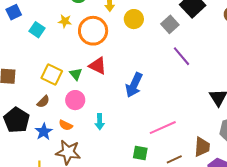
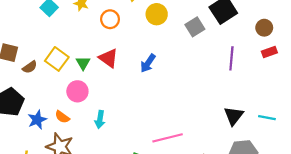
orange circle: (93, 31) -> (110, 19), size x0.6
purple line: (181, 56) -> (231, 58), moved, turned 35
blue arrow: (134, 85) -> (148, 63), moved, size x0.7
brown semicircle: (43, 102) -> (30, 67), moved

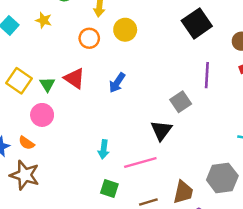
orange circle: (110, 19) -> (89, 38), moved
gray square: (195, 27) -> (181, 102), moved
black triangle: (234, 116) -> (161, 130), moved
cyan arrow: (100, 119) -> (104, 149), moved

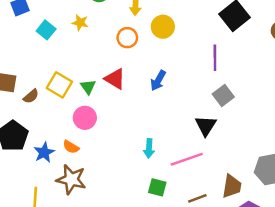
purple line: (207, 75) -> (215, 58), moved

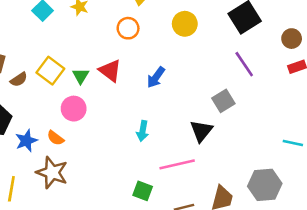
yellow circle: (163, 27) -> (185, 24), moved
purple line: (215, 58) -> (244, 64), moved, turned -40
cyan arrow: (149, 148) -> (143, 131), moved

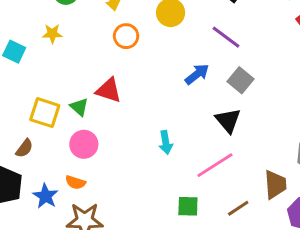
orange circle: (128, 28) -> (126, 36), moved
purple line: (244, 64) -> (226, 37), moved
blue arrow: (156, 77) -> (197, 74), moved, turned -145
brown semicircle: (19, 79) -> (24, 148), moved

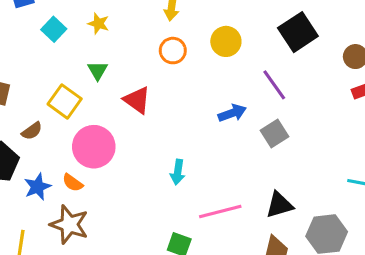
green triangle: (79, 107) -> (98, 70), moved
black triangle: (228, 120) -> (279, 205), moved, turned 36
pink circle: (84, 144) -> (94, 147), size x1.4

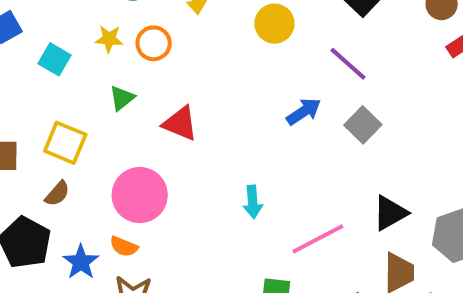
orange circle: (173, 51) -> (154, 43), moved
green triangle: (98, 70) -> (122, 98), turned 35
yellow square: (65, 101) -> (65, 143), moved

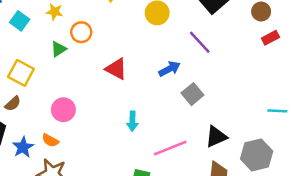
orange circle: (154, 43) -> (81, 32), moved
red triangle: (180, 123) -> (116, 69), moved
gray square: (363, 125) -> (192, 94), moved
pink circle: (140, 195) -> (63, 110), size x0.7

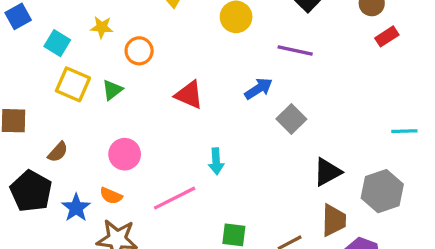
purple line: (200, 42) -> (295, 50), turned -30
green triangle: (59, 49) -> (112, 90), moved
yellow square: (21, 73) -> (73, 84), moved
pink line: (170, 148) -> (175, 198), moved

